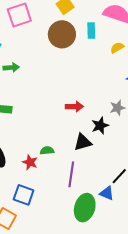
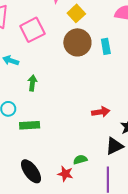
cyan rectangle: (91, 31) -> (106, 46), moved
green arrow: (11, 68) -> (32, 83), turned -70

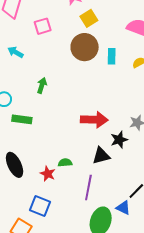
pink square: (32, 30) -> (43, 26), size x0.7
green arrow: (32, 83) -> (42, 85), moved
red arrow: (101, 112) -> (94, 120), size x1.5

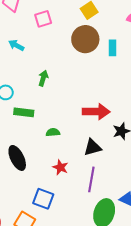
black triangle: (101, 156) -> (93, 147), moved
green semicircle: (65, 163) -> (53, 132), moved
red star: (48, 174) -> (60, 167), moved

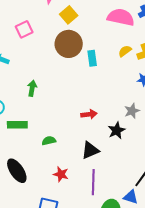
cyan rectangle: (113, 48) -> (92, 58), moved
red arrow: (96, 112) -> (89, 114), size x0.6

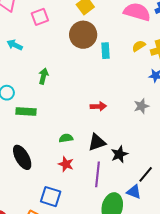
black star: (117, 130) -> (119, 154), moved
green semicircle: (49, 141) -> (66, 138), moved

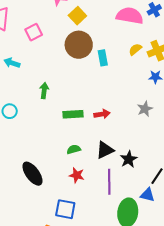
green rectangle: (26, 111) -> (73, 114), moved

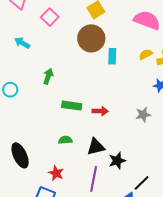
pink square: (34, 32) -> (50, 17), turned -30
red star: (77, 175) -> (56, 173), moved

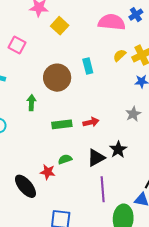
brown circle: (91, 38) -> (57, 78), moved
black star: (117, 161) -> (118, 150), moved
red star: (56, 173) -> (48, 172), moved

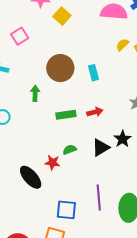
pink square: (17, 45) -> (20, 36), turned 30
cyan rectangle: (88, 66) -> (94, 73), moved
purple line: (103, 189) -> (99, 198), moved

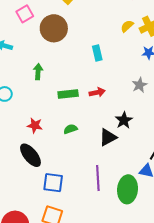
brown circle: (60, 68) -> (54, 28), moved
black triangle: (101, 148) -> (108, 137), moved
red star: (52, 163) -> (35, 125), moved
blue square: (66, 210) -> (53, 183), moved

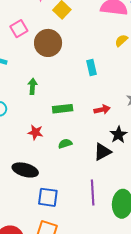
red arrow: (97, 92) -> (102, 110), moved
red star: (35, 125) -> (35, 132), moved
black ellipse: (30, 155) -> (25, 170), turned -35

